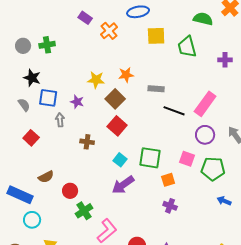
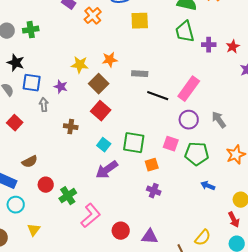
green trapezoid: (187, 47) -> (185, 32), moved
red circle: (70, 191) -> (46, 185), moved

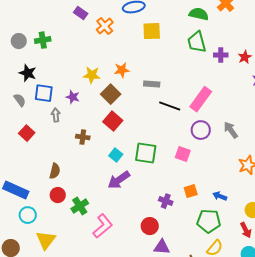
green pentagon: (197, 154) -> (209, 221), moved
brown semicircle: (30, 162) -> (55, 171), moved, turned -49
orange square: (152, 165) -> (191, 191), moved
yellow triangle: (34, 230) -> (46, 240), size x1.5
red circle: (121, 231) -> (150, 226), moved

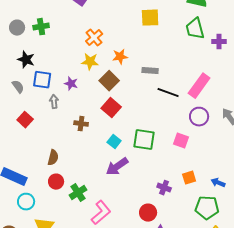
orange cross: (105, 26) -> (94, 38), moved

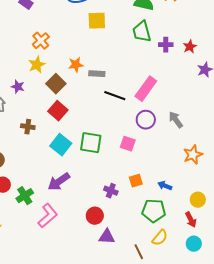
orange star: (120, 57) -> (76, 65), moved
yellow star: (90, 62) -> (37, 65), turned -30
cyan square: (114, 142) -> (61, 145), size x1.5
purple arrow: (117, 167) -> (59, 182), moved

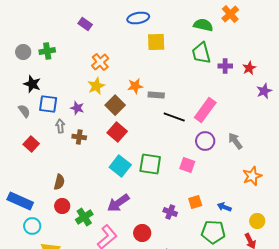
brown cross: (28, 127) -> (79, 137), moved
red circle: (95, 216) -> (142, 233), moved

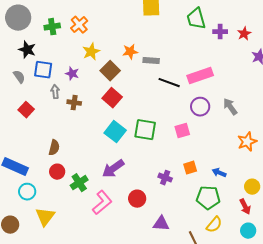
green cross: (47, 51) -> (52, 27), moved
gray circle: (23, 52) -> (18, 18), size x1.6
orange cross: (100, 62) -> (79, 25), moved
pink rectangle: (205, 110) -> (200, 76), turned 35
pink square: (187, 165) -> (182, 131), turned -35

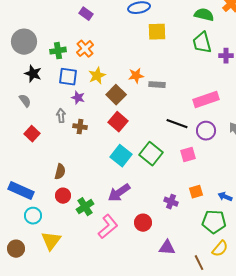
blue square: (43, 70) -> (68, 77), moved
black line: (169, 83) -> (177, 124), moved
green square: (145, 130) -> (151, 154), turned 30

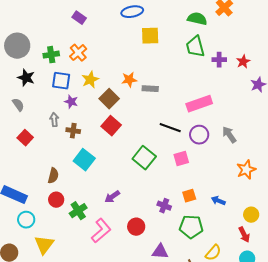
cyan square: (121, 156) -> (84, 160), moved
purple arrow: (119, 193) -> (112, 197), size x0.7
green pentagon: (214, 222) -> (191, 227), moved

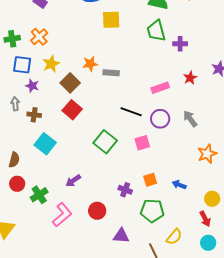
red star: (243, 62) -> (190, 78), moved
pink rectangle: (199, 104) -> (160, 88), size x0.7

